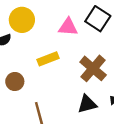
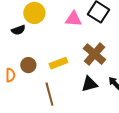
yellow rectangle: (48, 59) -> (58, 63), moved

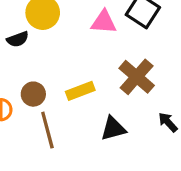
black triangle: (89, 84) -> (113, 128), moved
brown line: (49, 94) -> (47, 130), moved

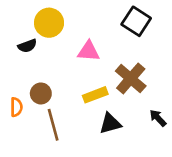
pink triangle: (104, 22) -> (88, 51), moved
yellow rectangle: (80, 91) -> (95, 95), moved

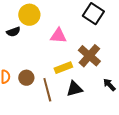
brown circle: (41, 93) -> (26, 78), moved
brown line: (53, 125) -> (47, 90), moved

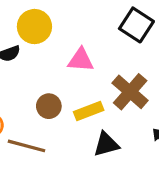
brown circle: (26, 78) -> (49, 106), moved
brown line: (47, 90) -> (27, 146), moved, turned -60

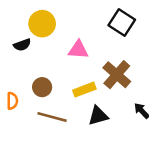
brown circle: (49, 106) -> (42, 87), moved
brown line: (27, 146) -> (52, 117), moved

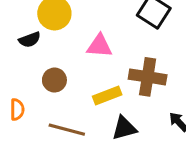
brown cross: (117, 75) -> (148, 77), turned -32
brown circle: (42, 87) -> (54, 80), moved

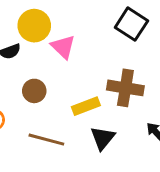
pink triangle: (99, 46) -> (63, 47), moved, turned 40
black triangle: (124, 128) -> (103, 138), turned -36

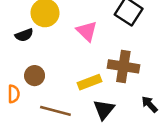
pink triangle: (63, 47) -> (87, 31), moved
brown circle: (34, 91) -> (35, 76), moved

